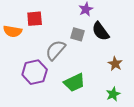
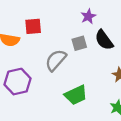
gray square: (77, 34) -> (79, 43), turned -32
purple hexagon: (35, 72) -> (18, 82), moved

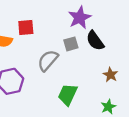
purple star: (88, 16) -> (80, 18), size x1.5
green trapezoid: (76, 95) -> (68, 95), turned 140

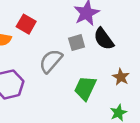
red square: (26, 27) -> (26, 24), turned 35
green trapezoid: (68, 95) -> (85, 88), moved

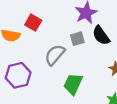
green trapezoid: (85, 88) -> (73, 84), moved

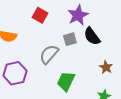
red square: (33, 23) -> (40, 15), moved

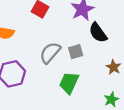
gray square: (70, 39) -> (76, 52), moved

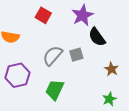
green trapezoid: (69, 83) -> (55, 90), moved

